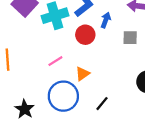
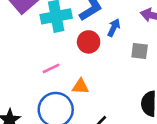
orange triangle: (82, 74) -> (80, 86), turned 32

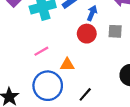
red circle: (89, 42) -> (87, 34), moved

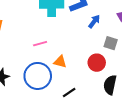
red circle: (87, 34) -> (97, 63), moved

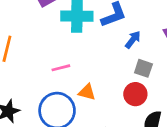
gray square: (111, 43) -> (143, 68), moved

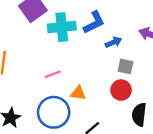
blue arrow: (133, 40) -> (113, 42), turned 35

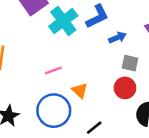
cyan cross: (62, 27) -> (63, 21), turned -32
orange triangle: (78, 93) -> (80, 91), turned 35

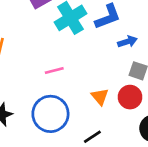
orange triangle: (80, 91) -> (100, 97), moved

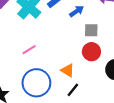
orange triangle: (100, 97) -> (68, 70), moved

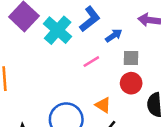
pink line: (29, 50) -> (91, 62), moved

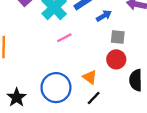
pink line: (91, 62) -> (64, 38), moved

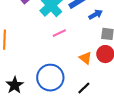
orange triangle: (90, 77) -> (85, 58), moved

